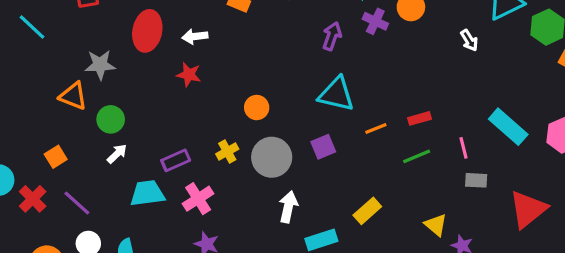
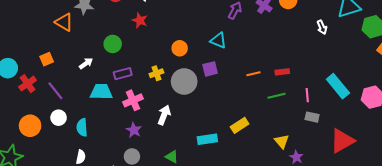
cyan triangle: (336, 94) -> (218, 40), moved, size x0.7
green circle: (111, 119) -> (113, 44), moved
purple square: (323, 147) -> (210, 69), moved
white arrow: (288, 207) -> (164, 115), moved

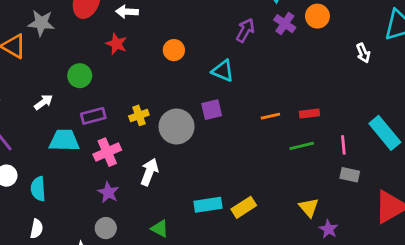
orange circle: (180, 48) -> (174, 50), moved
yellow rectangle: (240, 125) -> (244, 207), moved

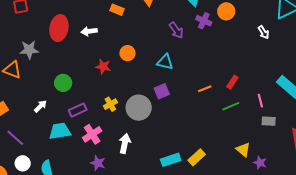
purple arrow: (245, 30) -> (176, 30), turned 126
red star: (116, 44) -> (103, 67), moved
red rectangle: (309, 114) -> (232, 82), turned -40

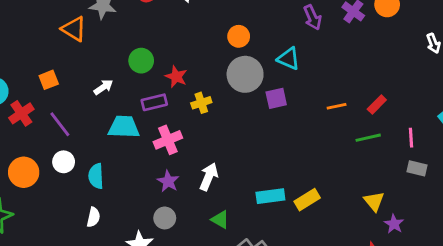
red star: (103, 67) -> (176, 77), moved
gray circle: (139, 108) -> (245, 74), moved
white arrow: (125, 143) -> (209, 177), moved

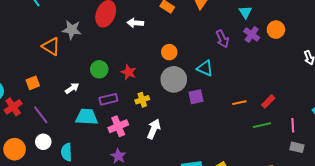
red star: (176, 77) -> (129, 72), moved
white arrow: (209, 177) -> (154, 129), moved

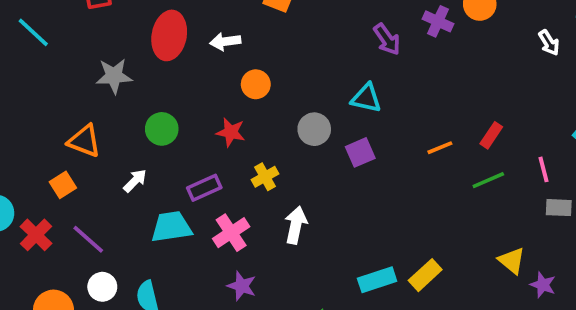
orange triangle: (51, 46) -> (84, 141), moved
orange circle: (169, 52) -> (256, 84), moved
green circle: (99, 69) -> (162, 129), moved
gray circle: (174, 79) -> (314, 129), size x0.7

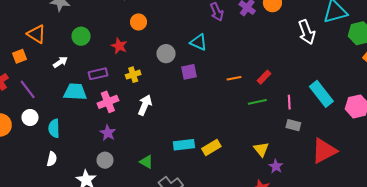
white arrow: (549, 43) -> (307, 32), size x1.6

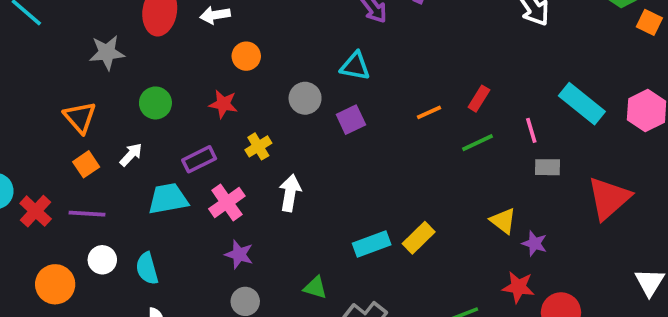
orange triangle: (37, 34) -> (80, 117), turned 30
orange square: (19, 56) -> (86, 164), moved
purple line: (28, 89) -> (87, 214), turned -36

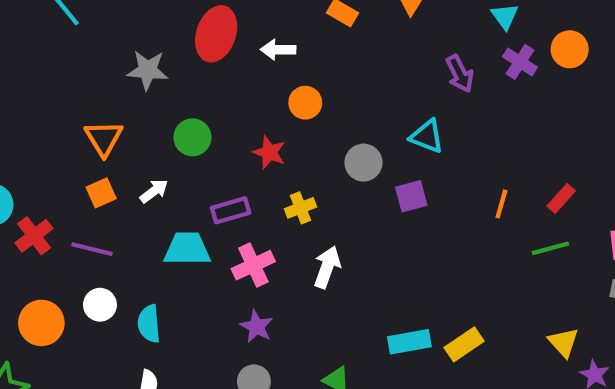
orange line: (429, 112) -> (501, 204), turned -60

